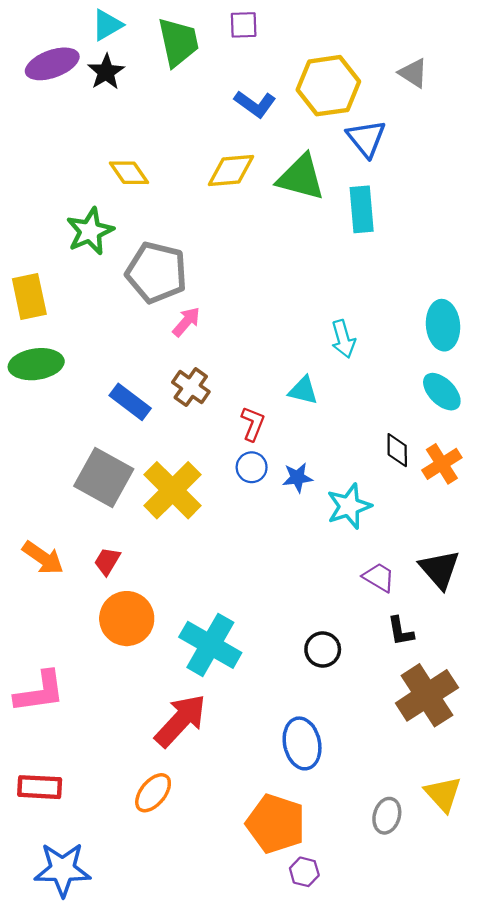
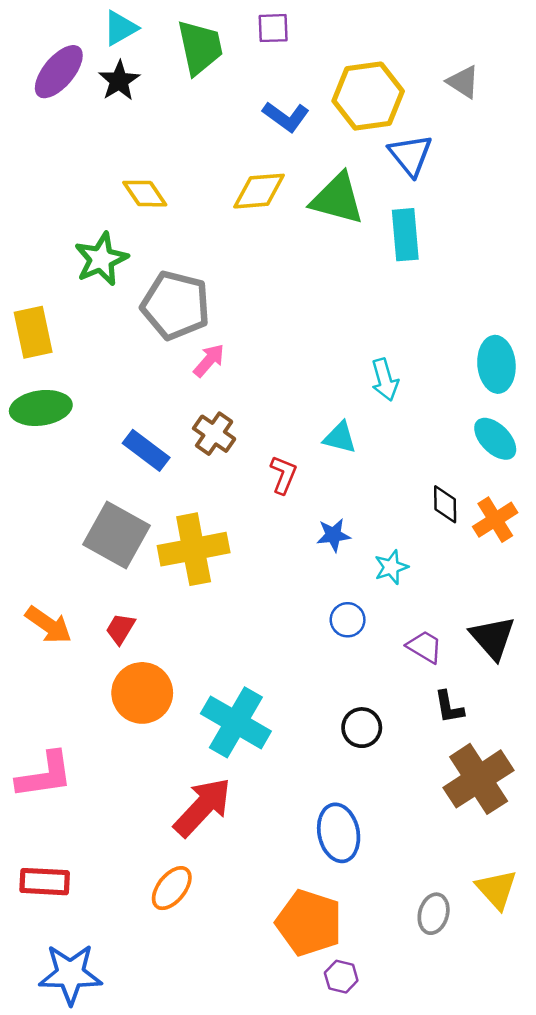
purple ellipse: (52, 64) -> (59, 72), turned -30
blue circle: (252, 467) -> (348, 620), moved
yellow cross: (173, 490) -> (194, 549), turned 34
cyan star: (349, 506) -> (391, 567), size x0.7

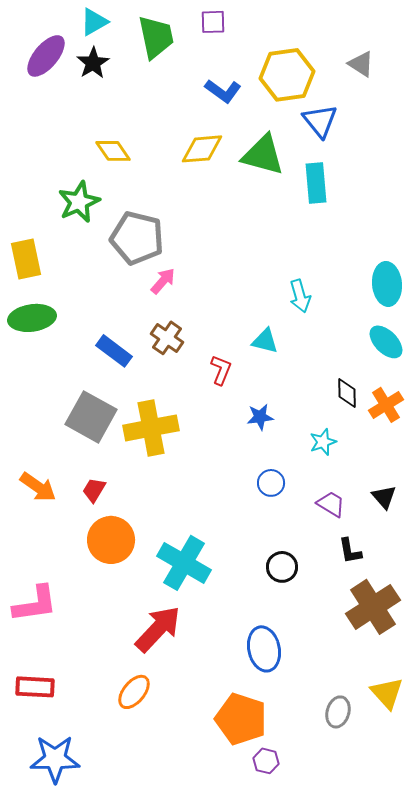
cyan star: (391, 567) -> (323, 442), moved
black triangle: (493, 638) -> (384, 497), size x0.7

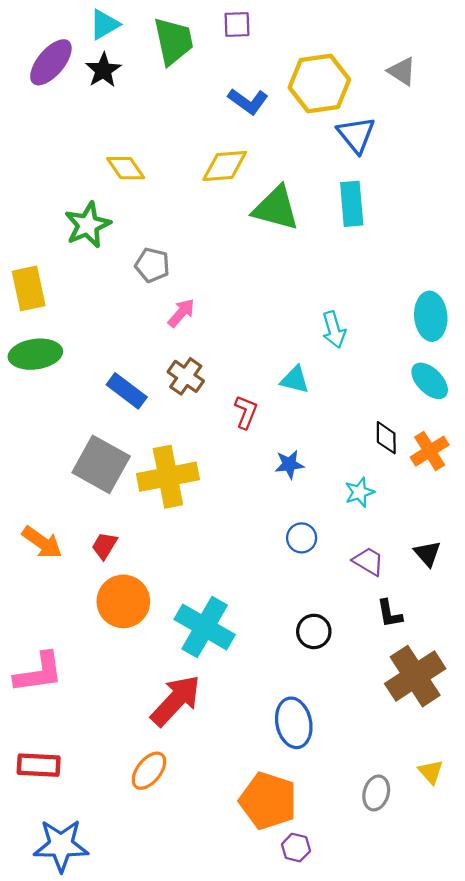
green triangle: (263, 155) -> (276, 208), moved
gray pentagon: (137, 238) -> (152, 265), size x0.6
yellow triangle: (387, 693) -> (431, 772), size x0.7

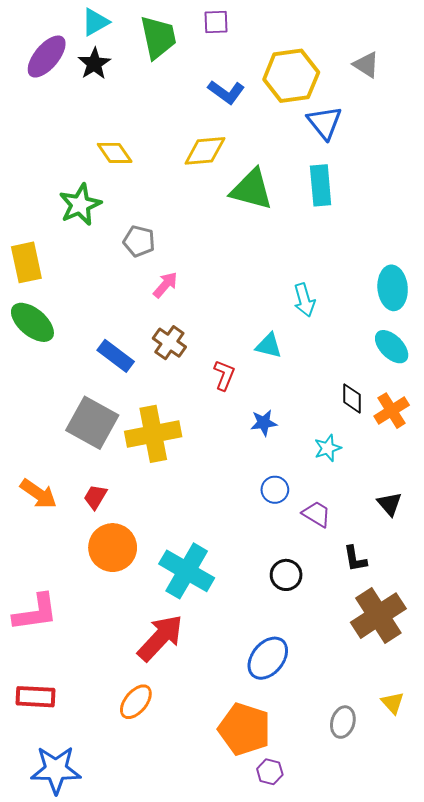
green ellipse: (35, 354) -> (32, 322), turned 48
purple trapezoid: (368, 561) -> (316, 514), moved
blue ellipse: (294, 723) -> (268, 658), turned 51

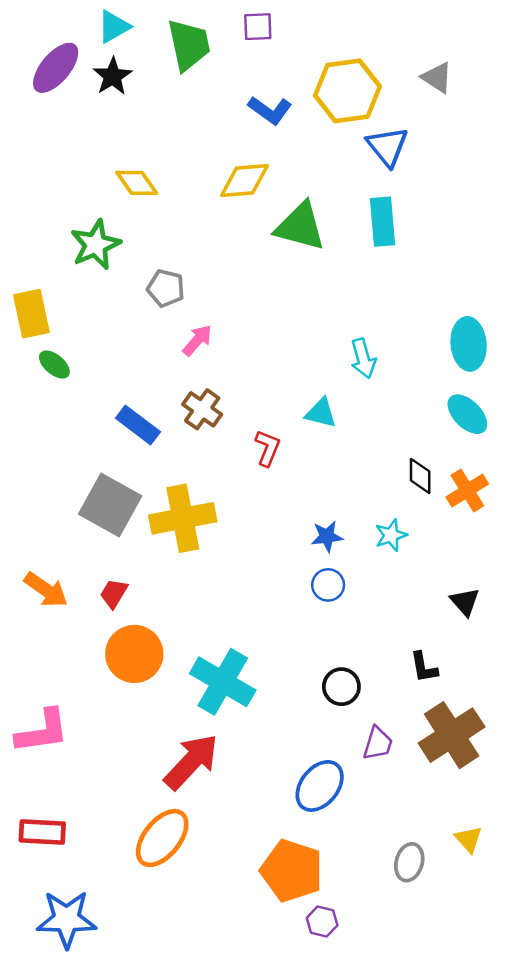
green ellipse: (32, 322) -> (54, 365), moved, size x0.6
blue star: (264, 423) -> (327, 536), moved
purple trapezoid: (316, 514) -> (378, 744), moved, turned 76
orange ellipse: (136, 702) -> (162, 838), size x1.4

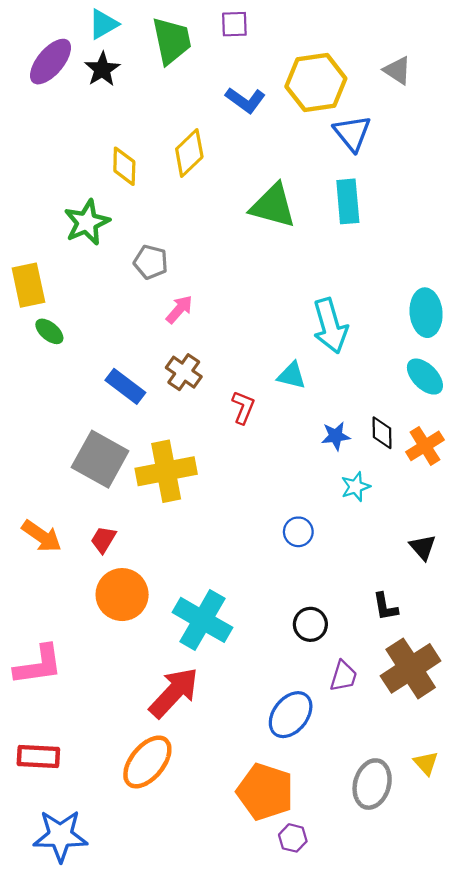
yellow diamond: (245, 180) -> (189, 153), moved, turned -39
yellow diamond: (137, 183) -> (124, 166), turned 36
cyan arrow: (363, 358) -> (330, 326), size x1.5
blue star: (327, 536) -> (336, 436), moved
gray ellipse: (409, 862) -> (372, 784), size x1.4

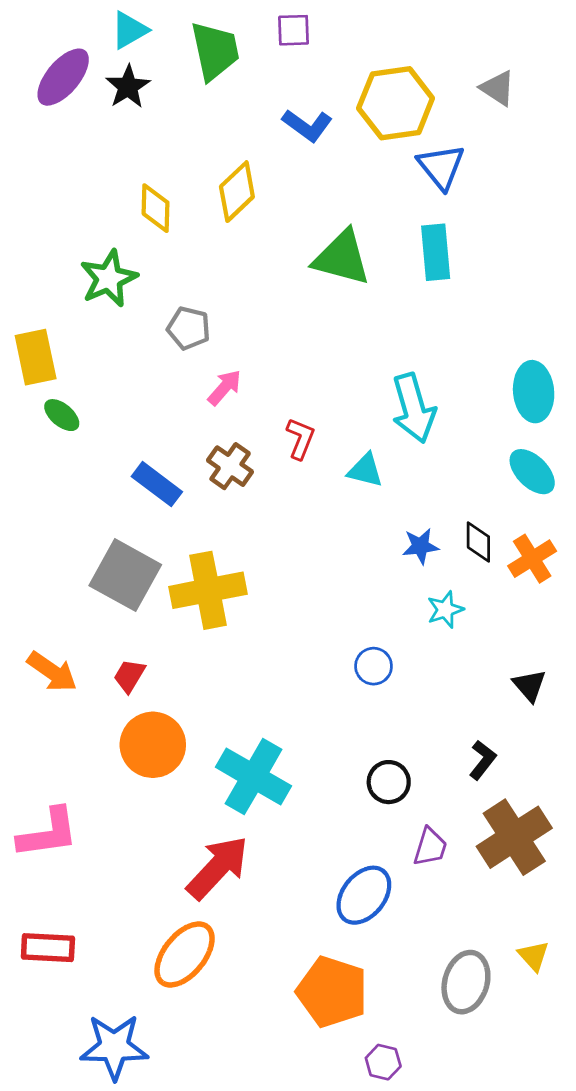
red L-shape: (243, 407) -> (300, 439), moved
black L-shape: (385, 607) -> (483, 760), turned -132
blue star: (60, 836) -> (114, 1047), moved
purple hexagon: (293, 838) -> (383, 1062), moved

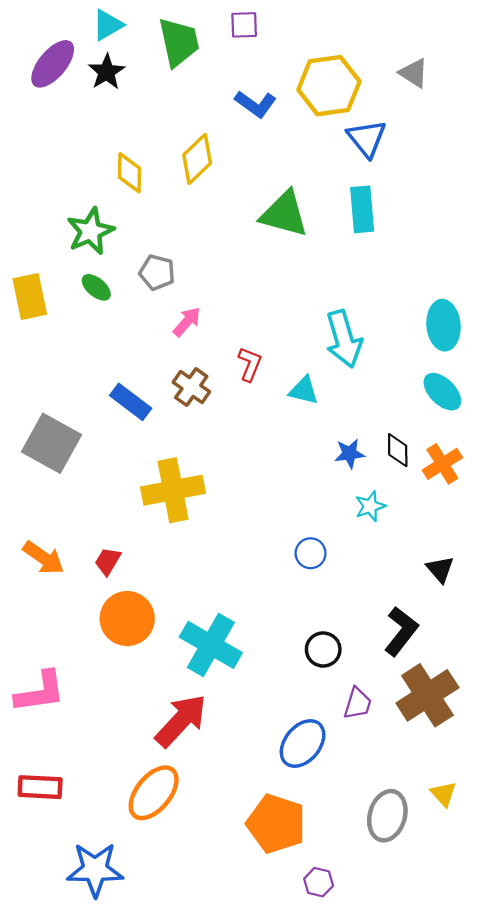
green ellipse: (62, 415) -> (96, 287), moved
gray square: (125, 575) -> (52, 443), moved
black L-shape: (483, 760) -> (401, 631), size x1.5

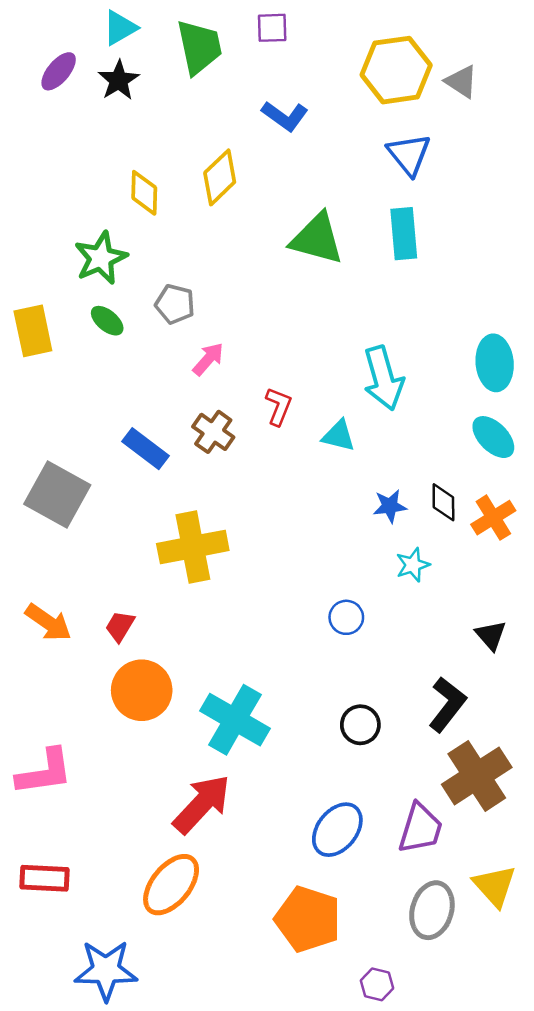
purple ellipse: (53, 64) -> (59, 71), size x0.7
yellow hexagon: (329, 86) -> (396, 70), moved
purple trapezoid: (358, 703) -> (420, 828), moved, size x1.4
yellow triangle: (444, 794) -> (495, 886), size x1.5
purple hexagon: (319, 882) -> (377, 984), moved

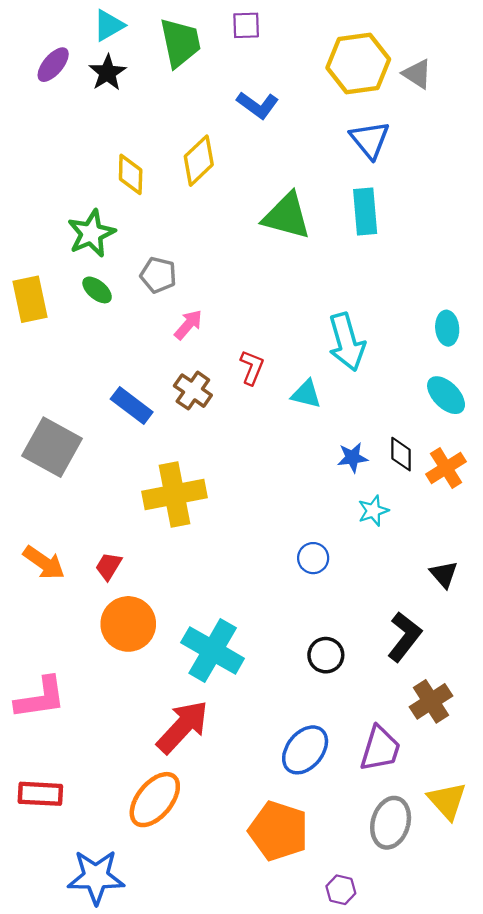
cyan ellipse: (495, 363) -> (447, 328), size x0.7
brown cross: (477, 776) -> (431, 701), size x0.7

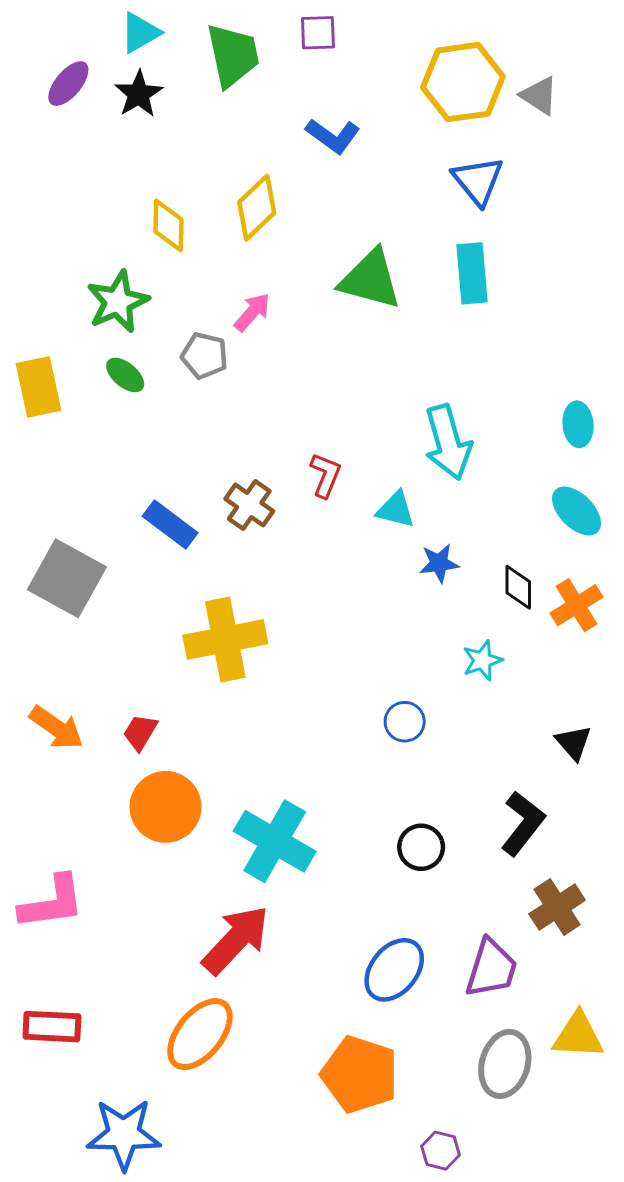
pink arrow: (188, 325) -> (252, 312), moved
blue star: (352, 458) -> (439, 563), moved
yellow triangle: (447, 801) -> (578, 1036), turned -45

